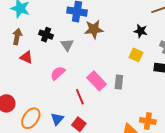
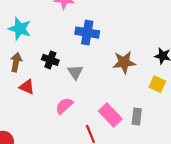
brown star: (94, 29) -> (124, 62), moved

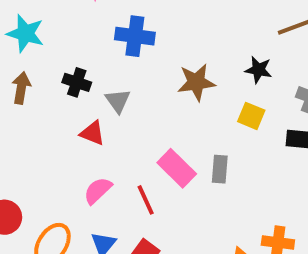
red triangle: (27, 87) -> (93, 133), moved
pink semicircle: (64, 106) -> (98, 191), moved

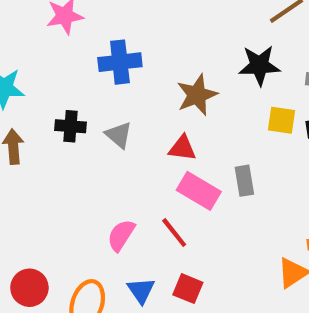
black star: (258, 70) -> (259, 65), size x1.4
yellow square: (251, 116) -> (281, 120), moved
red triangle: (93, 133) -> (182, 148), moved

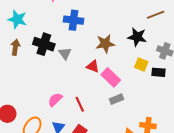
black cross: (71, 126) -> (44, 44), size x1.5
gray rectangle: (244, 181) -> (117, 99), moved, turned 64
pink rectangle: (199, 191) -> (111, 77), moved

